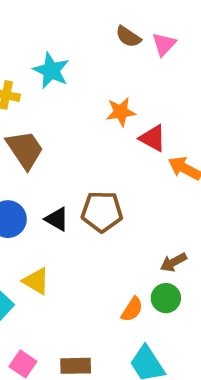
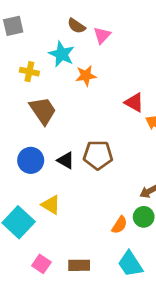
brown semicircle: (128, 37) -> (76, 26), moved
pink triangle: (164, 44) -> (102, 35), moved
orange star: (121, 112) -> (86, 76), moved

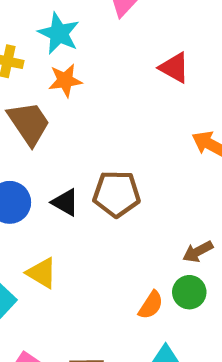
orange star: (86, 76) -> (65, 80), moved
red triangle: (134, 103) -> (174, 68), moved

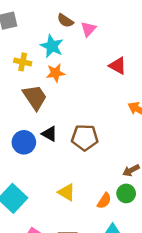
black triangle: (65, 202) -> (49, 134), moved
yellow triangle: (42, 273) -> (66, 192), moved

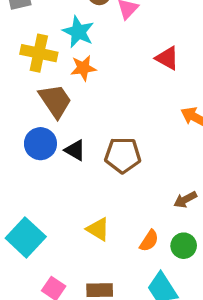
yellow cross: (23, 62) -> (39, 53), size x1.5
blue circle: (24, 142) -> (40, 144), moved
green circle: (126, 193) -> (184, 246), moved

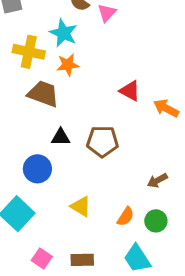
red triangle: (167, 58) -> (130, 91), moved
brown trapezoid: (55, 101) -> (43, 94), turned -36
blue circle: (40, 144) -> (37, 169), moved
black triangle: (75, 150) -> (61, 137), turned -30

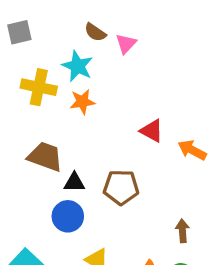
brown trapezoid: (43, 94) -> (45, 157), moved
blue circle: (37, 169) -> (68, 216), moved
brown arrow: (157, 180) -> (182, 231), turned 114

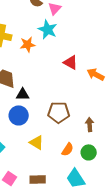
cyan star: (77, 66) -> (48, 29), moved
brown pentagon: (121, 187) -> (59, 112), moved

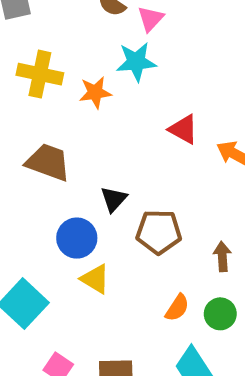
cyan star: (48, 29) -> (136, 62), turned -30
black triangle: (23, 94) -> (114, 199), moved, turned -48
yellow triangle: (37, 142) -> (95, 279), moved

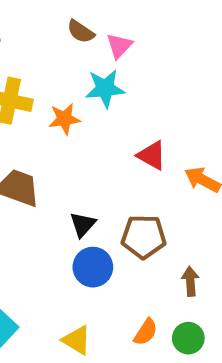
brown pentagon: (159, 232) -> (144, 237), moved
blue circle: (77, 238) -> (93, 267), moved
yellow triangle: (95, 279) -> (77, 340), moved

